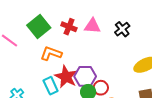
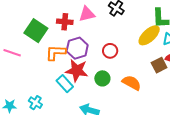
purple hexagon: (85, 76) -> (77, 48), moved
red circle: (101, 88) -> (110, 51), moved

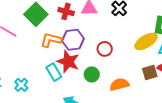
orange semicircle: (132, 83) -> (119, 84), turned -54

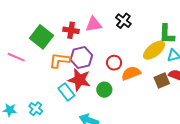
orange semicircle: (119, 84) -> (131, 73), moved

